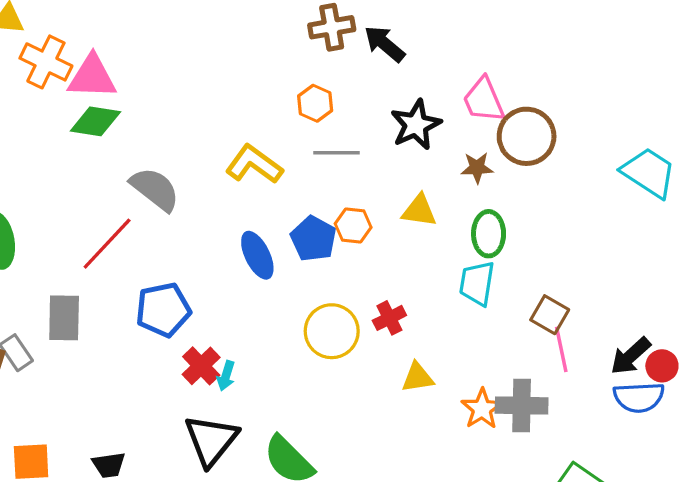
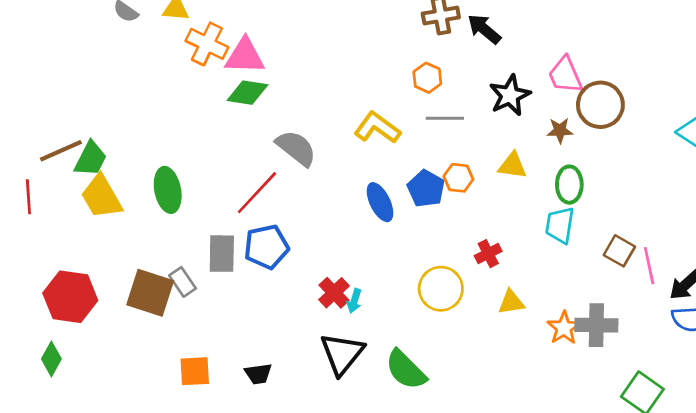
blue pentagon: (163, 310) -> (266, 247), moved
yellow circle: (332, 331) -> (441, 289), moved
pink line: (561, 349) -> (649, 266), moved

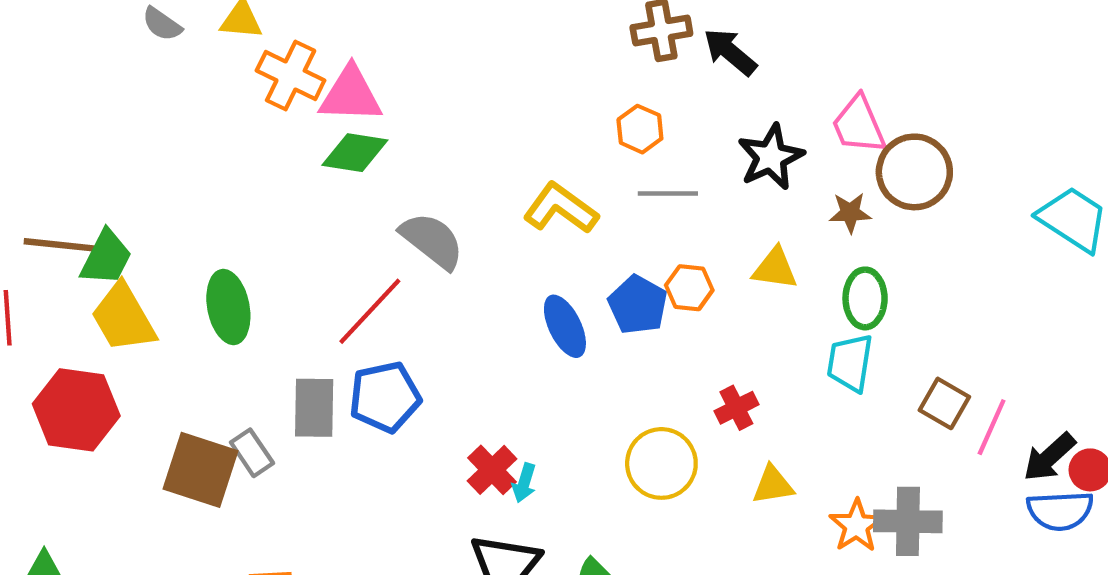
brown line: (61, 151) -> (59, 245), turned 30
pink line: (649, 266) -> (992, 427), turned 36
red hexagon: (70, 297) -> (76, 410), moved

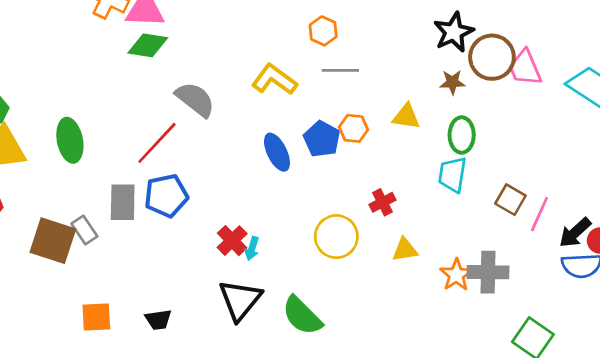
pink trapezoid: (859, 125) -> (525, 68), moved
black star: (771, 157) -> (454, 32), moved

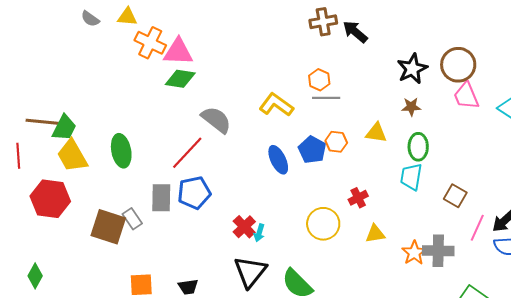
orange hexagon: (323, 31) -> (319, 80), moved
brown circle: (492, 57) -> (458, 65), moved
pink line: (539, 214) -> (477, 228), moved

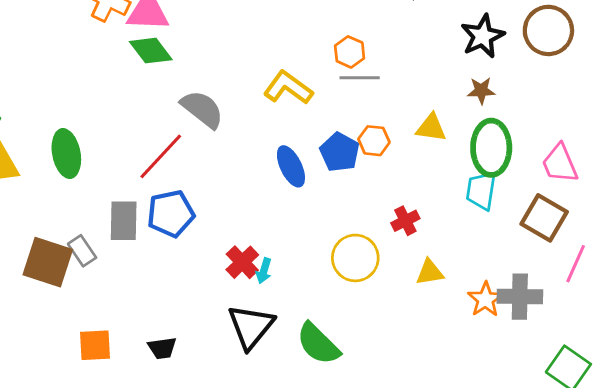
green diamond: (180, 79) -> (151, 51), turned 44
pink trapezoid: (466, 96) -> (560, 164), moved
green ellipse: (418, 147) -> (491, 148), size x1.4
brown square: (455, 196) -> (544, 218), size x1.4

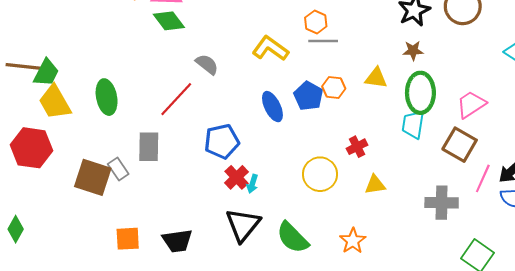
gray semicircle: (202, 109) -> (207, 64), size x0.7
pink trapezoid: (560, 164) -> (471, 104), turned 80
blue pentagon: (171, 214) -> (222, 141), moved
orange star: (485, 299) -> (353, 241), moved
black trapezoid: (162, 348) -> (177, 241), size x1.4

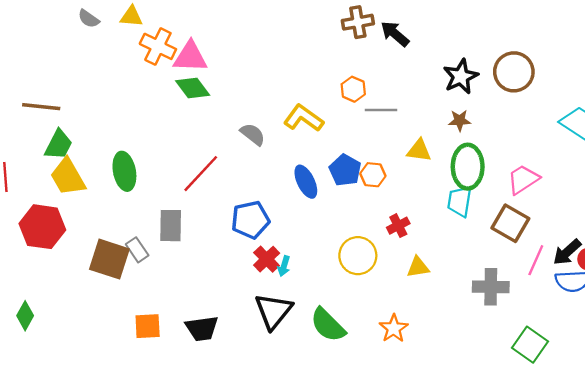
gray line: (323, 41) -> (381, 110), moved
gray semicircle: (207, 64) -> (253, 134), moved
brown line: (23, 66) -> (41, 107), moved
orange hexagon: (334, 88) -> (373, 175), moved

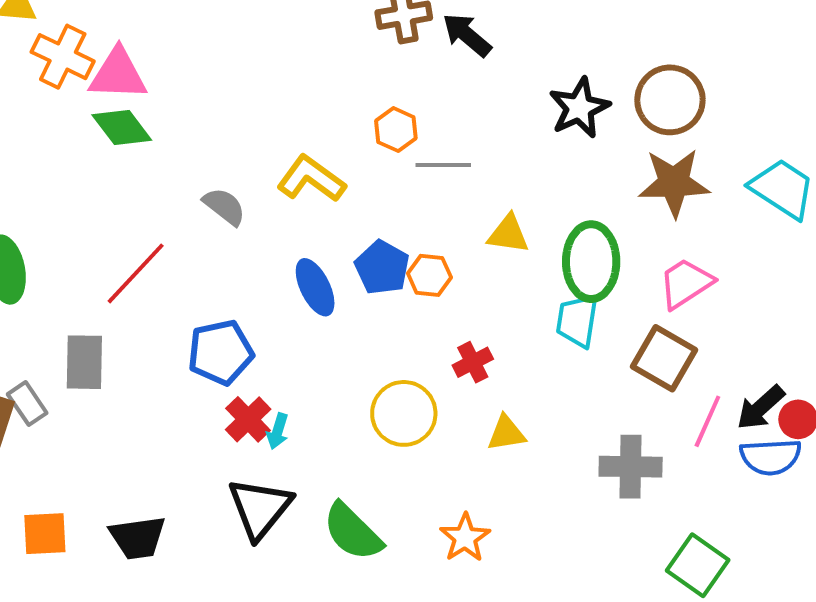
brown star: (460, 120) -> (674, 183), moved, size x1.8

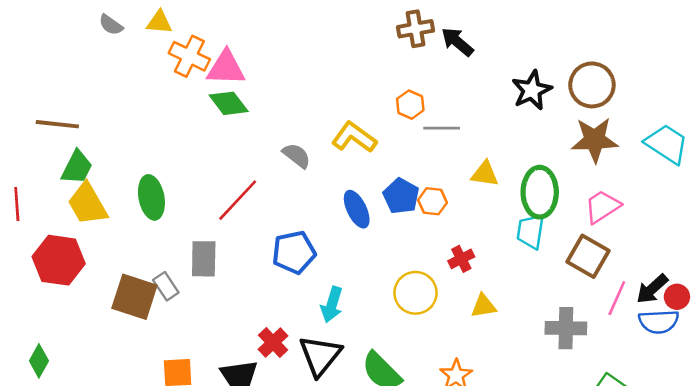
red cross: (248, 419) -> (273, 343), moved
cyan arrow: (278, 431) -> (332, 305), size x1.5

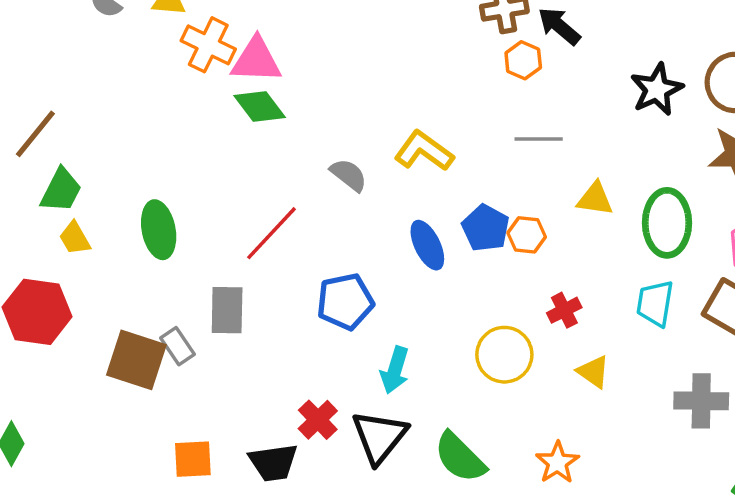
orange hexagon: (410, 105) -> (523, 60), moved
brown line: (57, 124) -> (35, 134), turned -57
yellow trapezoid: (87, 204) -> (75, 238), size x0.6
cyan trapezoid: (531, 231) -> (655, 303), moved
yellow triangle: (483, 306) -> (593, 372), turned 44

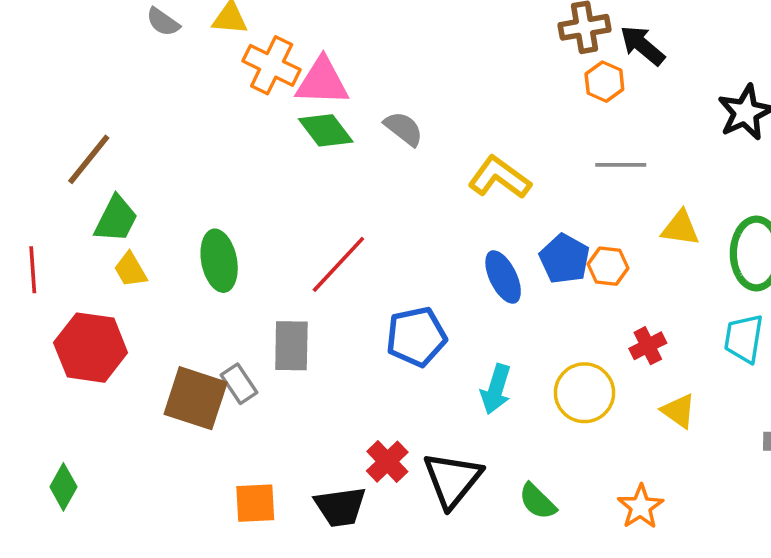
gray semicircle: (349, 175) -> (404, 129), moved
cyan arrow: (395, 370) -> (496, 389), moved
green semicircle: (460, 457) -> (537, 501), size x0.7

